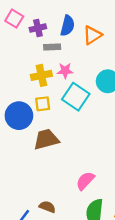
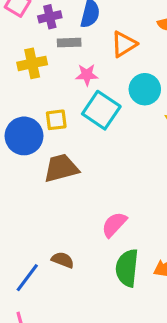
orange triangle: (92, 35) -> (124, 44), moved
yellow cross: (41, 75) -> (32, 63), moved

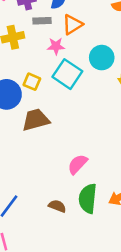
orange triangle: (124, 44) -> (72, 25), moved
yellow square: (56, 120) -> (32, 82), turned 30
brown semicircle: (63, 260) -> (57, 206), moved

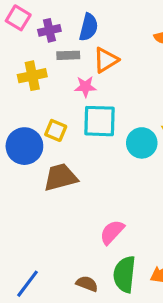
cyan circle: (102, 58) -> (142, 143), moved
cyan square: (67, 74) -> (100, 121), turned -32

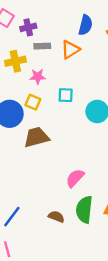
blue semicircle: (89, 27) -> (85, 25), moved
pink star: (85, 87) -> (38, 76), moved
cyan square: (100, 121) -> (66, 95), size x0.6

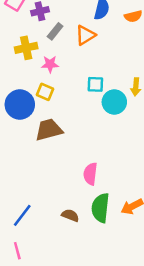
gray rectangle: (42, 46) -> (55, 31), turned -49
cyan square: (66, 95) -> (95, 84), moved
pink semicircle: (75, 178) -> (90, 174), turned -36

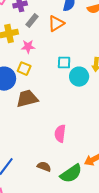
green semicircle: (100, 208) -> (71, 174), moved, turned -130

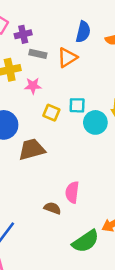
gray rectangle: (32, 21) -> (38, 54), turned 64
yellow square: (24, 69) -> (51, 113), moved
brown semicircle: (44, 167) -> (53, 208), moved

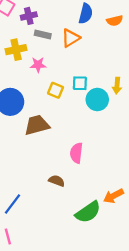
pink semicircle: (72, 192) -> (76, 153), moved

